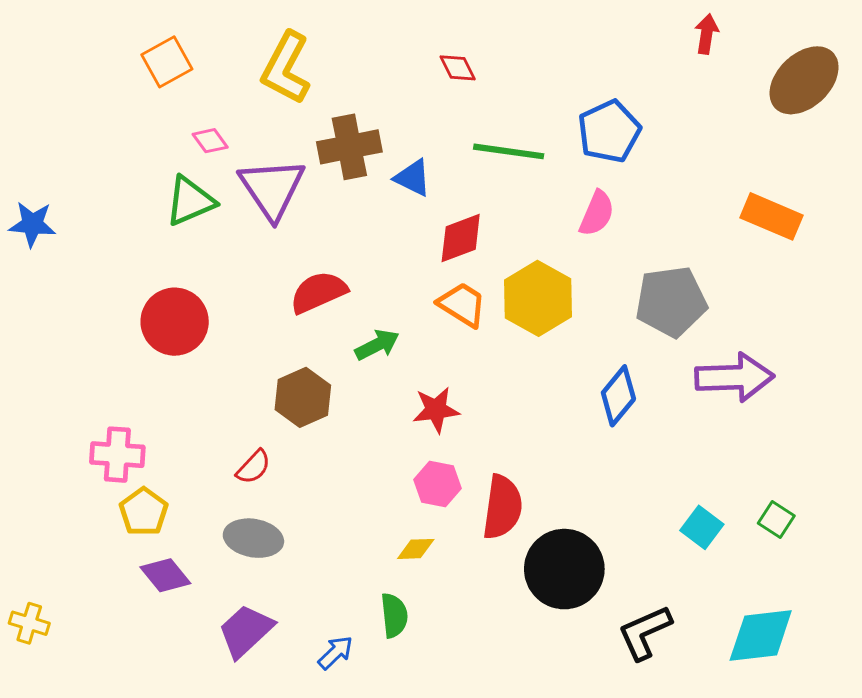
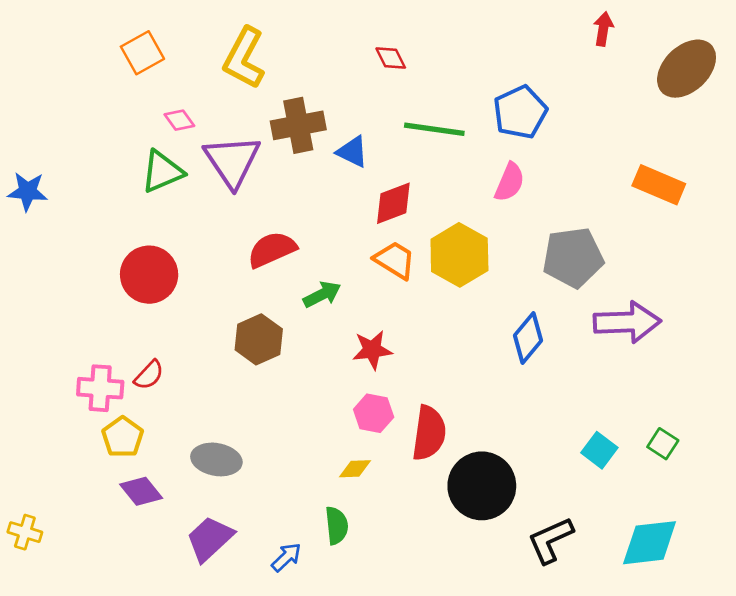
red semicircle: (253, 467) -> (149, 375), moved

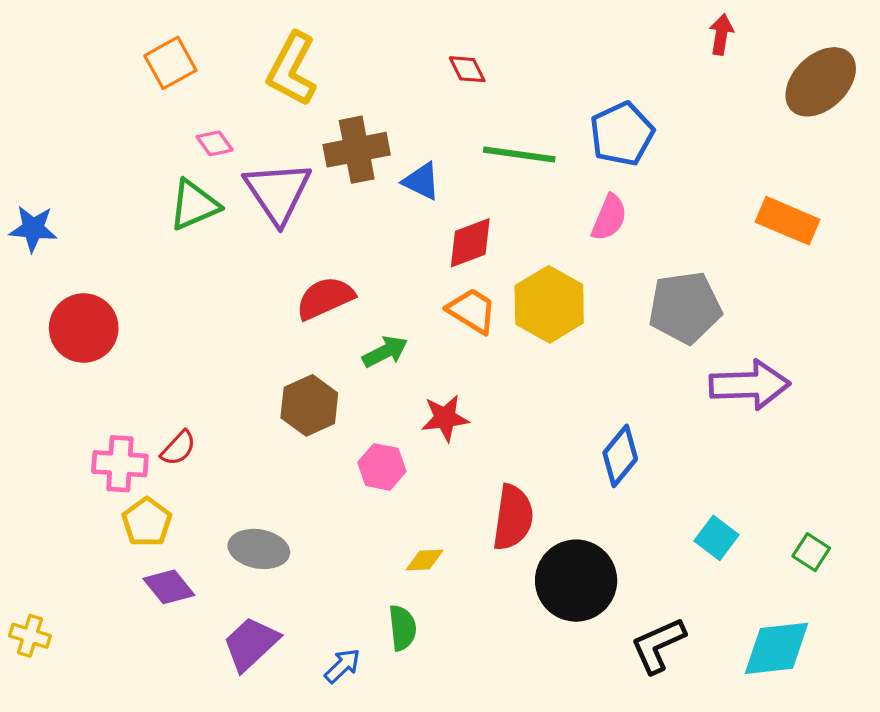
red circle: (149, 275) -> (84, 328), moved
blue diamond: (528, 338) -> (620, 456), moved
pink hexagon: (374, 413) -> (382, 467), moved
green square: (663, 444) -> (811, 552), moved

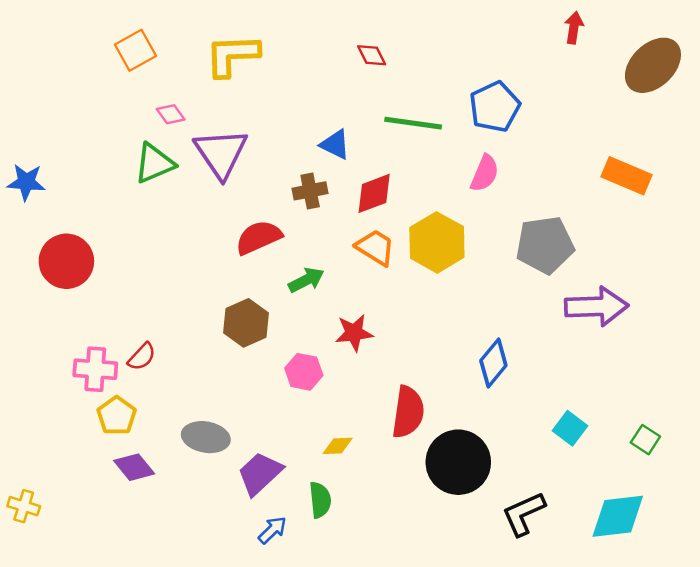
yellow L-shape: (292, 69) -> (232, 55), turned 60
brown cross: (357, 150) -> (310, 191), moved, size x0.7
purple trapezoid: (251, 644) -> (260, 474), moved

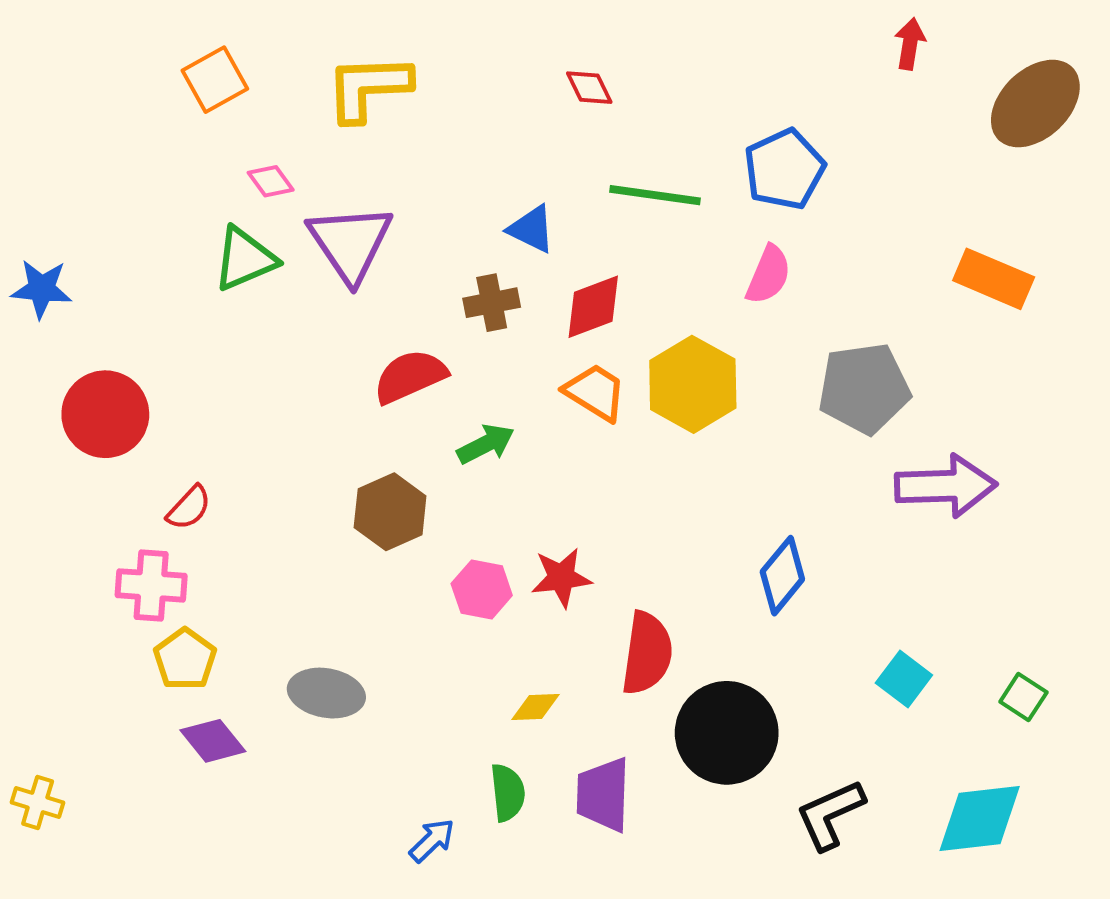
red star: (354, 333) -> (561, 578), moved
red semicircle: (142, 357) -> (189, 508), moved
purple trapezoid: (260, 474) -> (603, 795), moved, turned -45

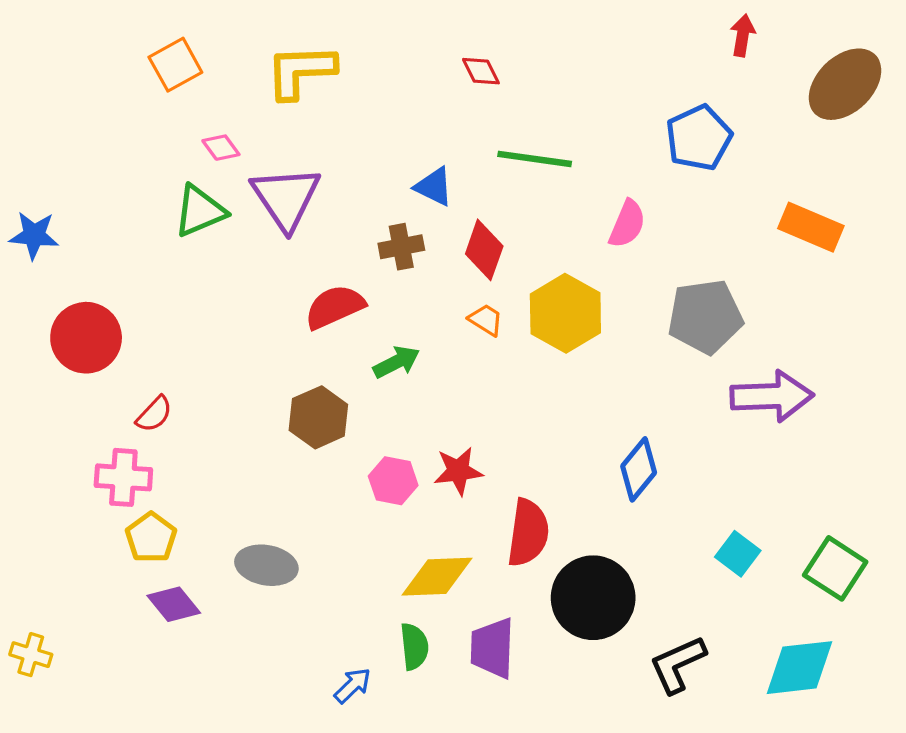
blue pentagon: (784, 169) -> (699, 138), moved
red diamond: (593, 307) -> (484, 250), turned -50
orange trapezoid: (595, 392) -> (486, 320), size x0.7
green square: (1023, 697) -> (835, 568), size x1.6
yellow diamond: (535, 707) -> (437, 577), size x1.8

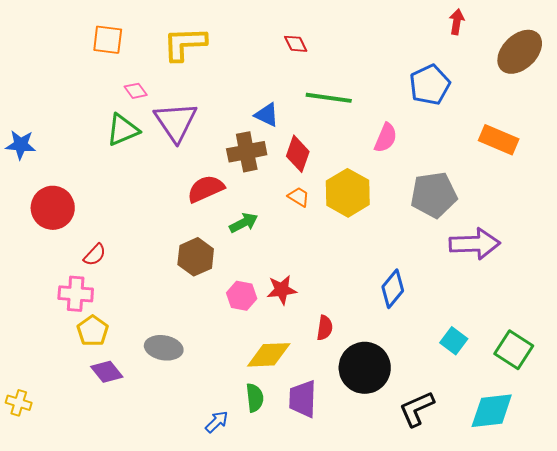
orange square: (175, 65) -> (108, 40), turned 36
brown cross: (401, 247) -> (247, 152), size x1.4
red semicircle: (528, 533) -> (325, 328), size x0.6

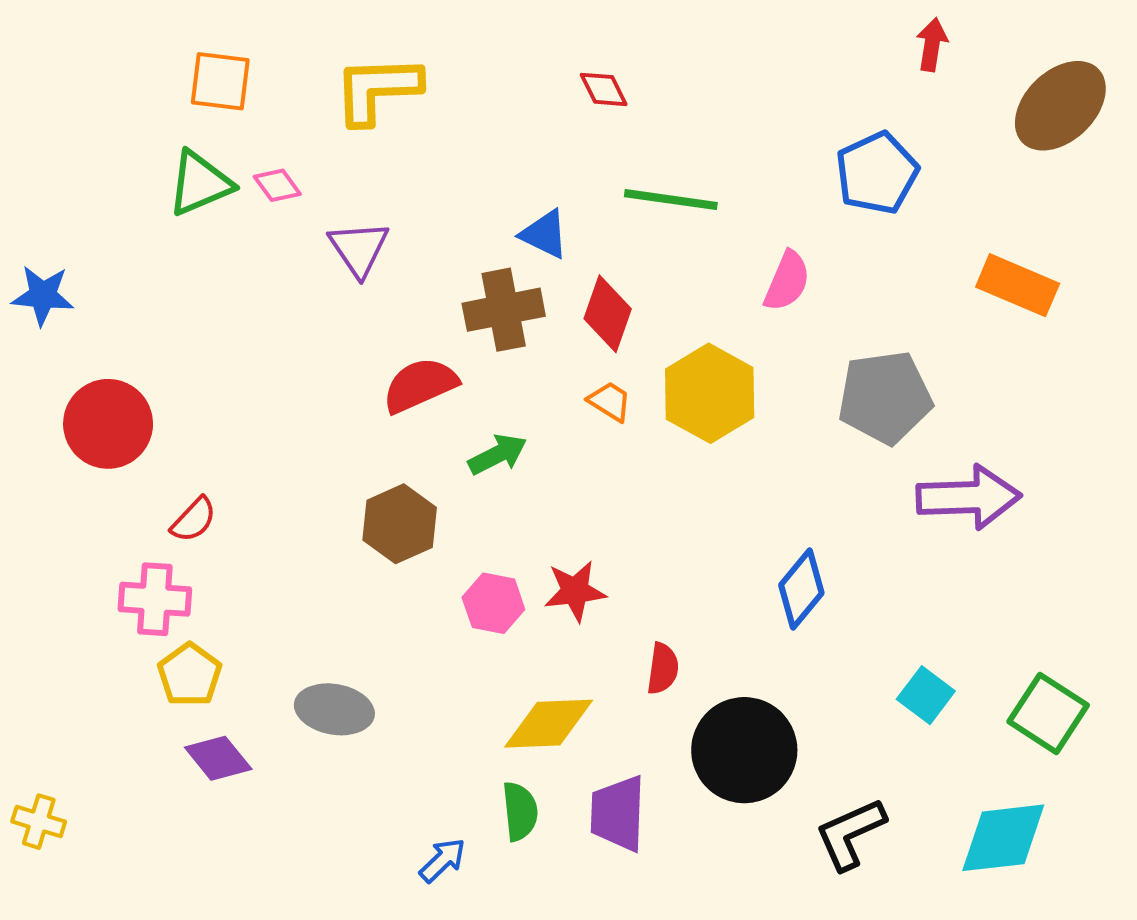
purple triangle: (176, 122) -> (359, 248), size x0.7
green triangle: (123, 130) -> (200, 183), moved

